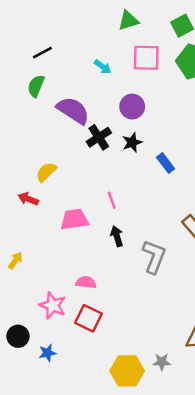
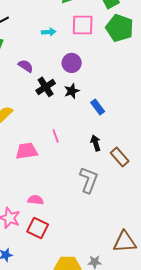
cyan arrow: (103, 67) -> (49, 32), turned -40
purple semicircle: (73, 110) -> (26, 66), size x0.6
black arrow: (117, 236) -> (96, 143), moved

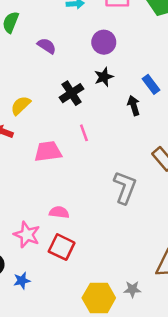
black cross: (46, 87) -> (72, 93), moved
blue rectangle: (98, 107) -> (151, 84), moved
black arrow: (96, 143) -> (134, 105), moved

